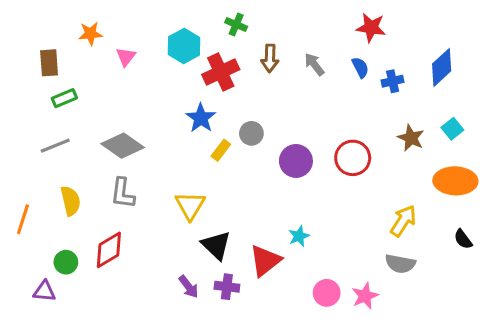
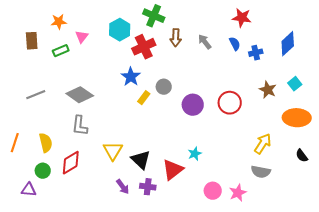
green cross: (236, 24) -> (154, 16), size x1.5
green rectangle: (64, 98) -> (61, 51), moved
yellow semicircle: (71, 201) -> (46, 143), moved
yellow triangle: (190, 205) -> (113, 151), moved

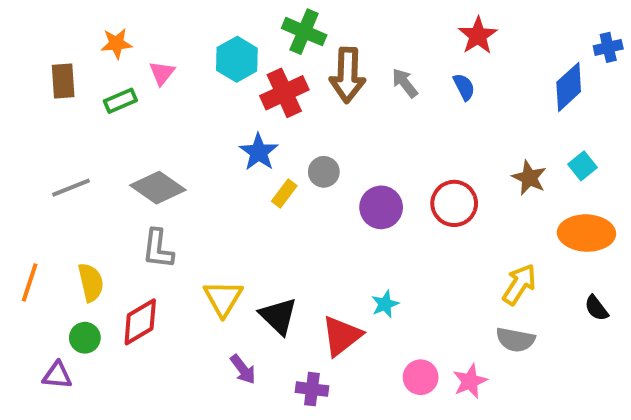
red star: (242, 18) -> (478, 36), turned 30
brown arrow: (176, 38) -> (348, 75), size x1.5
blue cross: (256, 53) -> (608, 47), moved
purple cross: (148, 187) -> (312, 389), moved

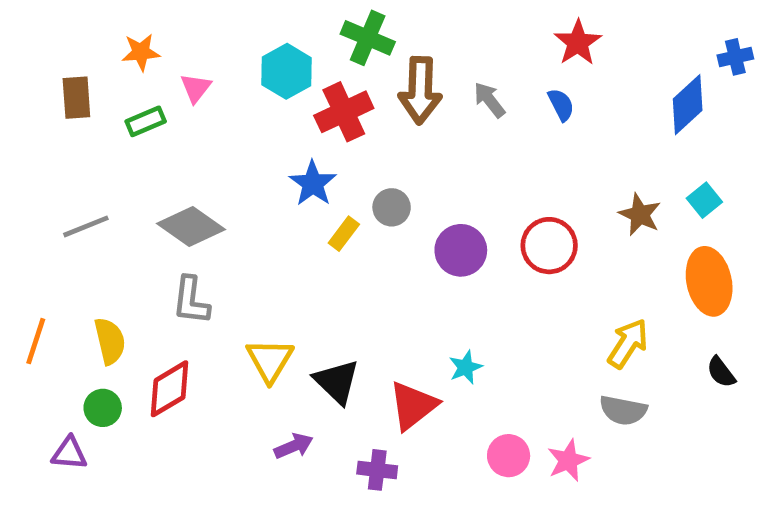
orange ellipse: (586, 233) -> (709, 281), turned 76
purple arrow: (243, 369) -> (294, 446), turned -76

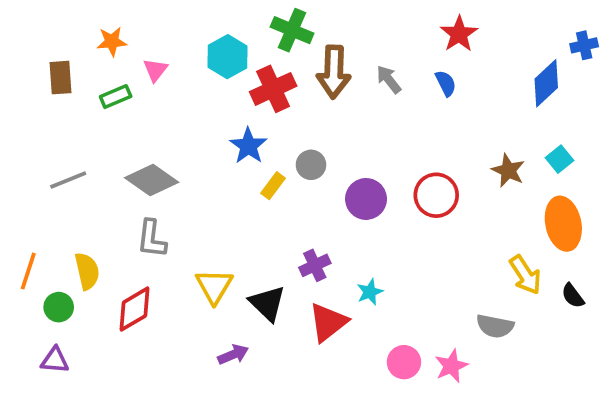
yellow arrow: (628, 343) -> (525, 275), moved, turned 114
green circle: (103, 408) -> (59, 307), moved
purple cross: (377, 470) -> (315, 265), moved, turned -32

